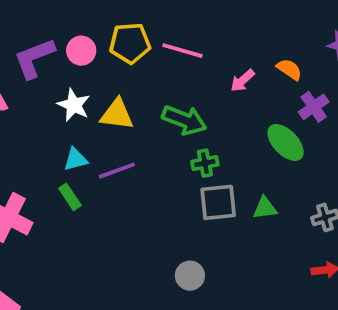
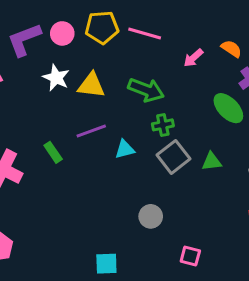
cyan triangle: (76, 159) -> (125, 149), moved
gray square: (218, 202) -> (174, 157), turned -32

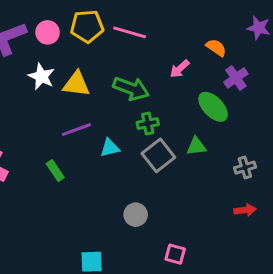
pink arrow: (193, 58) -> (180, 69), moved
green rectangle: (53, 152) -> (55, 171), moved
green triangle: (212, 162) -> (196, 146), moved

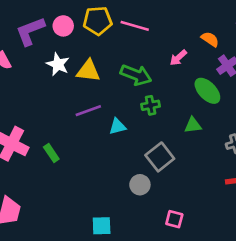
gray square: (158, 155) -> (160, 157), moved
green rectangle: (55, 171) -> (51, 153), moved

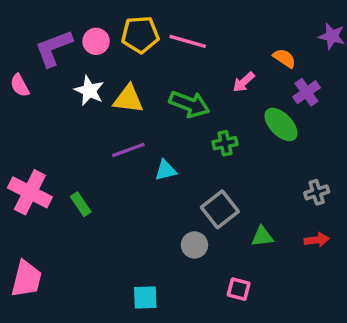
green cross: (151, 105) -> (225, 143), moved
green triangle: (193, 125) -> (262, 236), moved

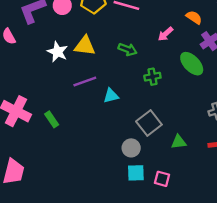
white star: (89, 91) -> (58, 52), moved
green arrow: (189, 104) -> (128, 49), size x0.7
cyan square: (145, 298) -> (136, 173), moved

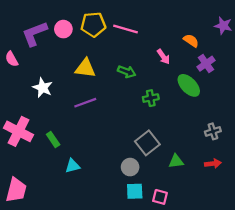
pink arrow: (166, 34) -> (163, 57), turned -84
white star: (58, 52) -> (43, 88), moved
cyan triangle: (111, 96) -> (73, 166), moved

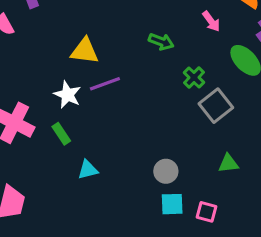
yellow triangle: (85, 68) -> (85, 51), moved
white star: (43, 88) -> (67, 95), moved
green cross: (151, 98) -> (194, 78), turned -35
gray square: (147, 143) -> (216, 106), moved

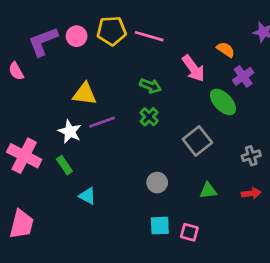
pink arrow: (211, 21) -> (193, 68), size x1.5
green cross: (194, 78) -> (149, 117), moved
cyan triangle: (88, 170) -> (87, 196), turned 42
gray circle: (166, 171) -> (157, 183), moved

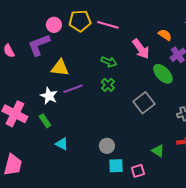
purple L-shape: (43, 42) -> (39, 45), moved
gray circle: (157, 183) -> (107, 146), moved
green triangle: (208, 191) -> (158, 151), moved, turned 40
pink square: (189, 232) -> (138, 171), turned -32

